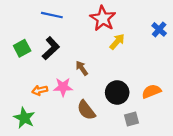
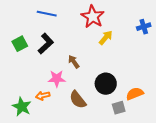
blue cross: (159, 29) -> (144, 27), turned 32
orange arrow: (40, 90) -> (43, 96), moved
orange semicircle: (151, 91) -> (135, 94), moved

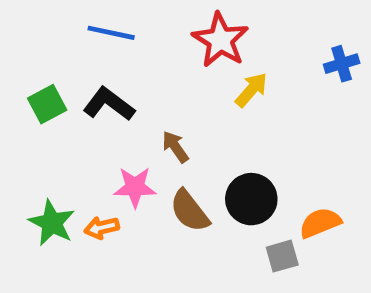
black L-shape: (46, 44) -> (109, 104), turned -100
brown semicircle: (78, 100) -> (190, 211), moved
green star: (22, 107) -> (52, 223), moved

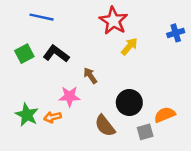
blue line: (111, 33) -> (41, 17), moved
brown semicircle: (190, 211) -> (105, 126), moved

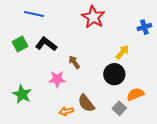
yellow arrow: (129, 46) -> (122, 52), moved
black circle: (129, 103) -> (114, 74), moved
orange arrow: (52, 117) -> (66, 111), moved
gray square: (145, 132) -> (119, 108), turned -32

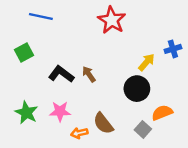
blue cross: (144, 27) -> (173, 49), moved
black L-shape: (46, 44) -> (61, 74), moved
pink star: (57, 79) -> (60, 111), moved

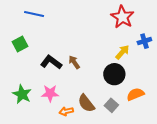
red star: (112, 20) -> (122, 17), moved
gray square: (143, 129) -> (111, 105), moved

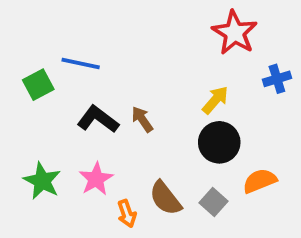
blue line: (34, 14) -> (81, 63), moved
yellow arrow: (122, 52) -> (215, 100), moved
pink star: (50, 93) -> (96, 179), turned -30
orange arrow: (66, 111) -> (127, 214), turned -96

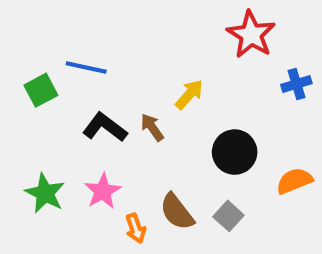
yellow arrow: (215, 100) -> (189, 94), moved
orange semicircle: (260, 181) -> (294, 181), moved

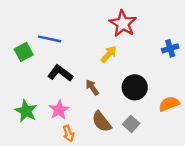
red star: (251, 35) -> (123, 24), moved
brown arrow: (152, 127) -> (92, 87), moved
orange arrow: (136, 228) -> (69, 133), moved

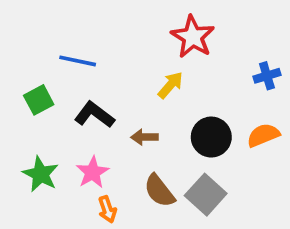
green square: (24, 52) -> (39, 100), moved
brown arrow: (92, 87) -> (144, 137), turned -56
orange semicircle: (169, 104) -> (263, 135), moved
gray square: (131, 124) -> (206, 195), size x1.5

